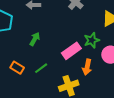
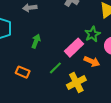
orange arrow: (87, 67) -> (92, 61), turned -70
green line: (41, 68) -> (55, 68), moved

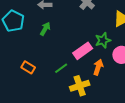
green arrow: (36, 41) -> (45, 29), moved
orange arrow: (92, 61) -> (98, 67), turned -105

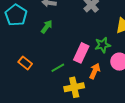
pink rectangle: (83, 51) -> (81, 53), turned -36

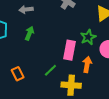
orange rectangle: (25, 63) -> (18, 74), turned 40
yellow cross: (74, 87) -> (71, 85), turned 30

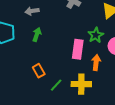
green line: (50, 70) -> (56, 85), moved
orange rectangle: (18, 74) -> (39, 71), moved

